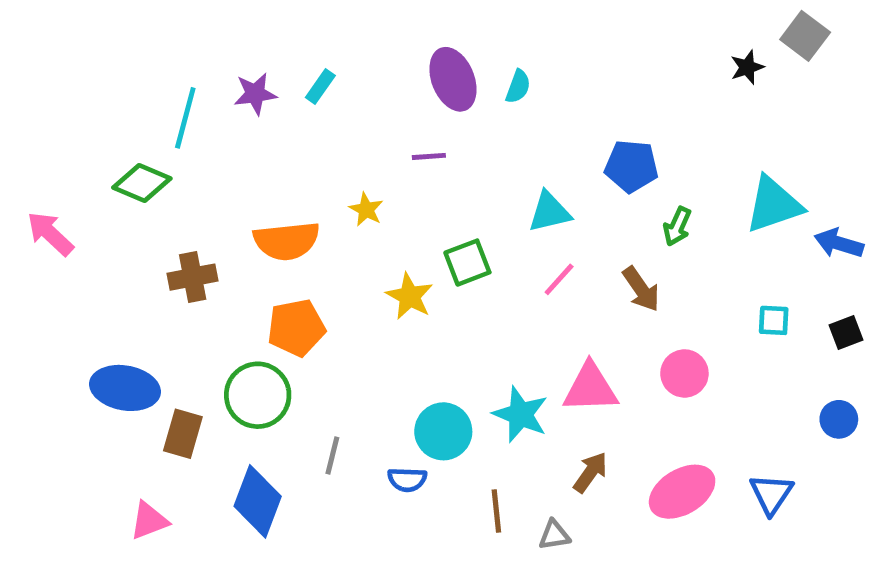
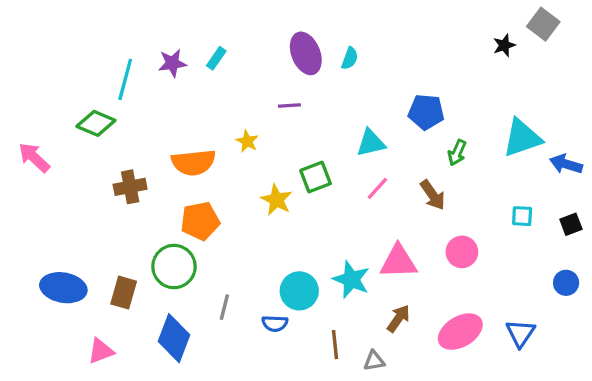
blue ellipse: (125, 388) -> (63, 288), moved

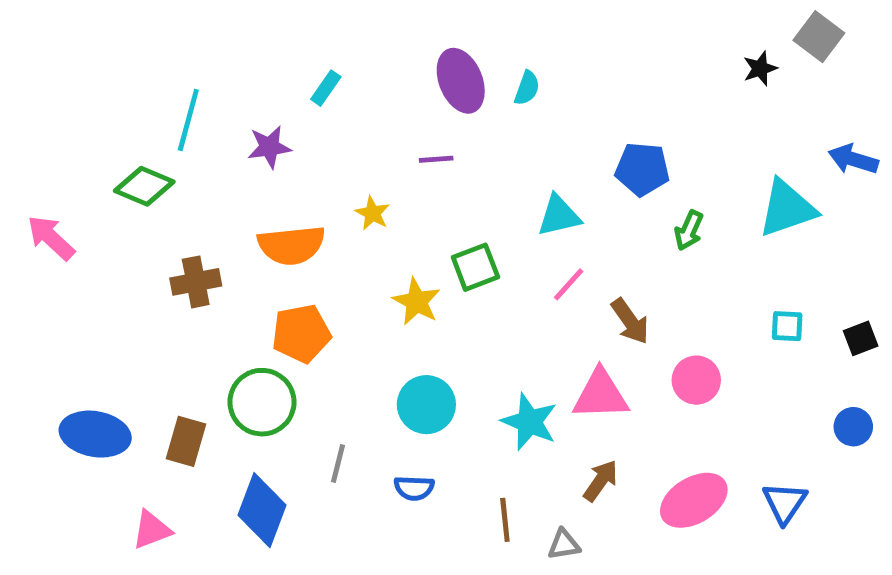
purple star: (172, 63) -> (269, 147), moved
blue arrow: (566, 164) -> (853, 159), moved
brown arrow: (433, 195) -> (630, 321), moved
cyan circle: (299, 291) -> (426, 405), moved

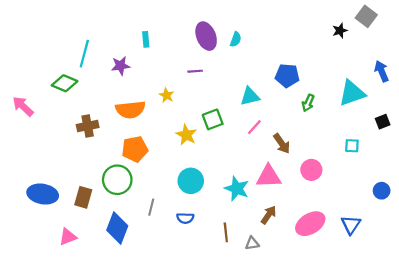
cyan rectangle: (326, 88) -> (146, 39), turned -40
blue arrow: (853, 159) -> (382, 71), turned 50
black square: (861, 338) -> (383, 122), moved

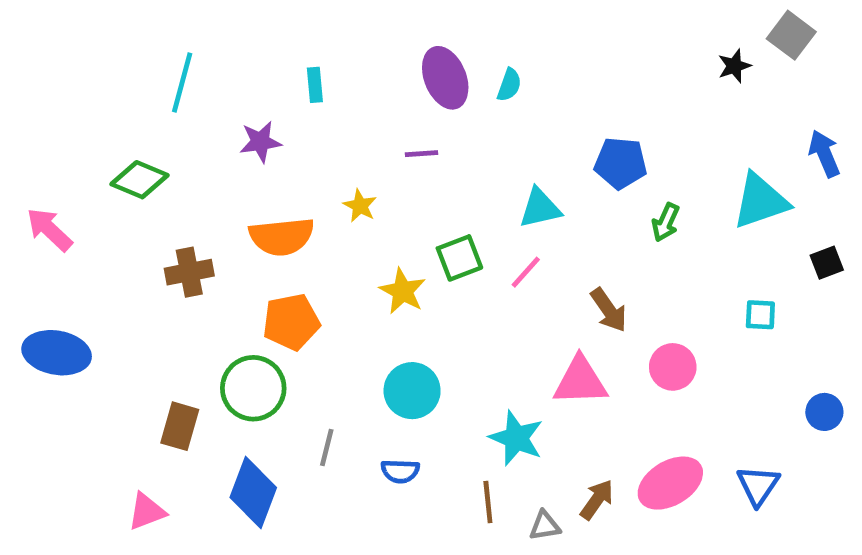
cyan line: (84, 54) -> (182, 83), moved
pink line: (254, 127) -> (526, 272), moved
cyan star: (237, 189) -> (516, 438), moved
blue ellipse: (43, 194) -> (57, 353), moved
brown arrow: (269, 215) -> (597, 500), moved

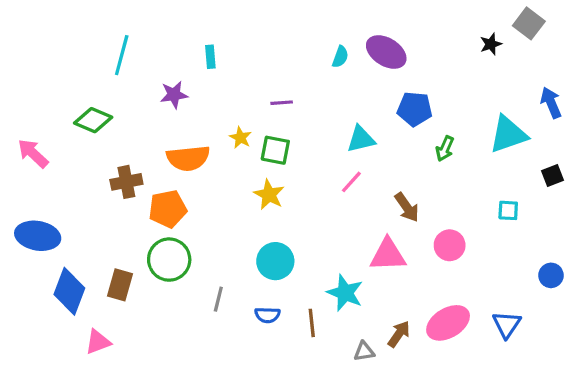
purple ellipse: (445, 78) -> (386, 52), moved, turned -36
green square: (459, 258) -> (275, 150), moved, turned 32
orange pentagon: (291, 322) -> (168, 209), moved
blue diamond: (253, 493) -> (69, 291), moved
brown line: (488, 502) -> (312, 323), moved

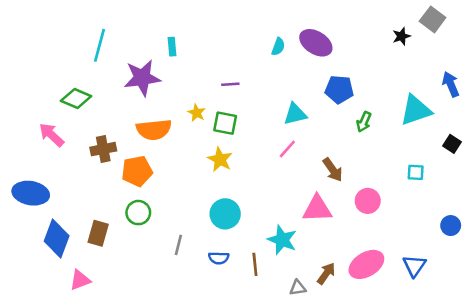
purple star: (174, 95) -> (142, 78), size x1.6
pink arrow: (33, 153) -> (51, 135), moved
black square: (553, 176) -> (452, 144), turned -36
green circle: (169, 260) -> (138, 213), size x0.7

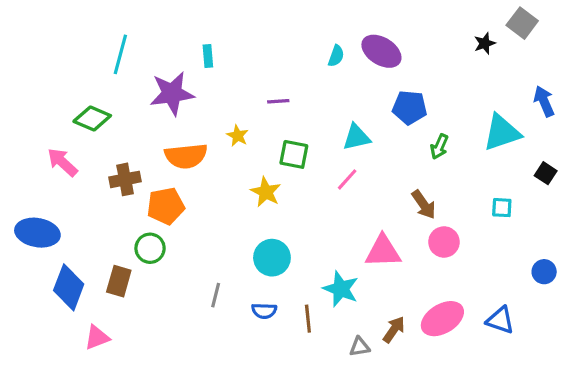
green square: (225, 123) -> (294, 154), moved
brown arrow: (333, 170) -> (424, 204), moved
green circle: (138, 213) -> (150, 248), moved
blue triangle: (414, 266) -> (500, 320), turned -45

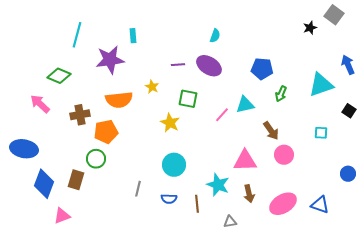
purple ellipse: (381, 51) -> (209, 66), moved
cyan triangle: (356, 137) -> (245, 105), moved
brown arrow: (394, 330) -> (249, 194), moved, turned 132

